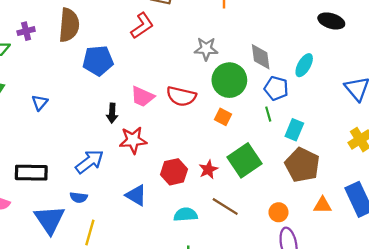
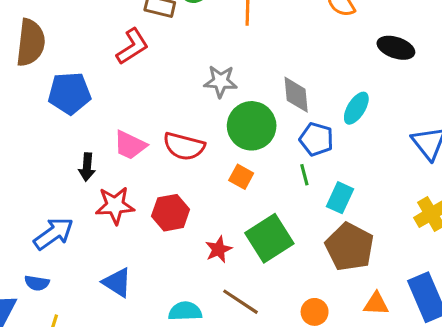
red hexagon: (174, 172) -> (171, 213), moved

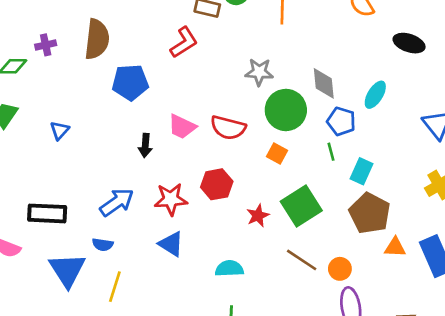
red star: (115, 205) -> (171, 199), moved
brown line: (241, 302) -> (302, 260), moved
orange triangle: (376, 304) -> (395, 247), moved

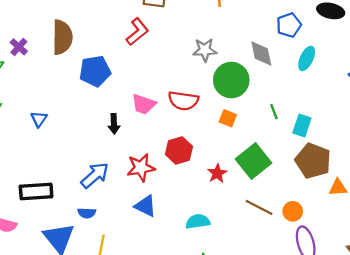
purple cross: (46, 45) -> (19, 47), turned -30
blue pentagon: (341, 121) -> (289, 25), moved, turned -30

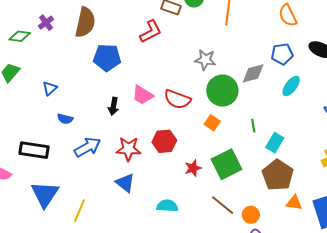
gray diamond: (261, 54) -> (253, 73), turned 75
blue semicircle: (87, 213) -> (65, 119), moved

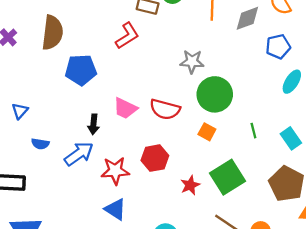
gray diamond: (253, 73) -> (247, 18), moved
cyan rectangle: (275, 143) -> (291, 138), moved, turned -60
blue arrow: (87, 147) -> (79, 154), moved

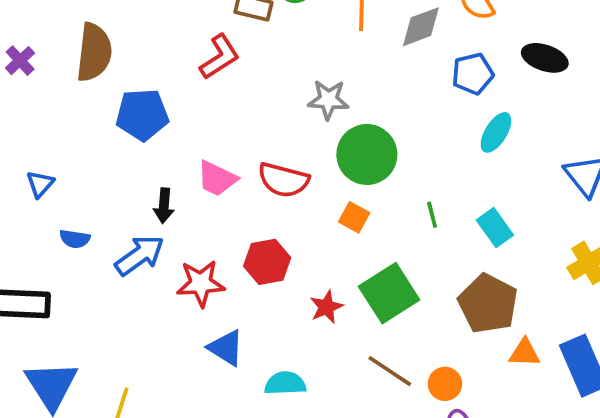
blue triangle: (115, 209) -> (226, 348), moved

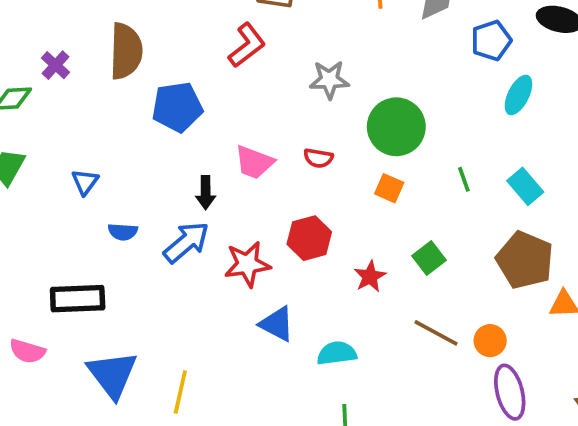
gray star: (328, 100) -> (329, 80), moved
red semicircle: (283, 180) -> (318, 158), size x0.6
green square: (389, 293) -> (429, 258), size x0.6

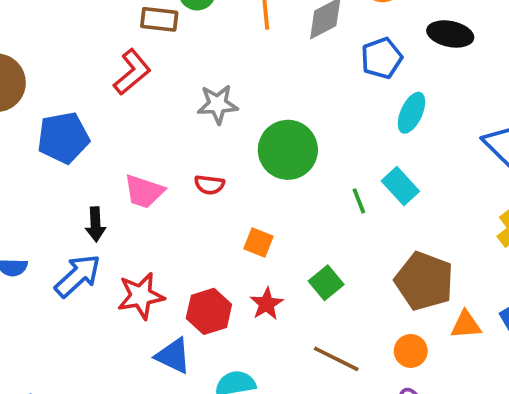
cyan rectangle: (525, 186) -> (400, 186), moved
orange square: (389, 188) -> (258, 243), moved
red hexagon: (309, 238) -> (209, 311), moved
orange circle: (490, 341) -> (411, 351), moved

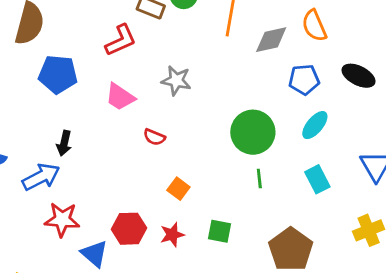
green circle: (288, 150) -> (253, 132), moved
cyan rectangle: (400, 186) -> (317, 179), moved
pink trapezoid: (144, 191) -> (120, 97), moved
green square: (326, 283) -> (219, 231), turned 35
red star: (141, 296) -> (62, 220), moved

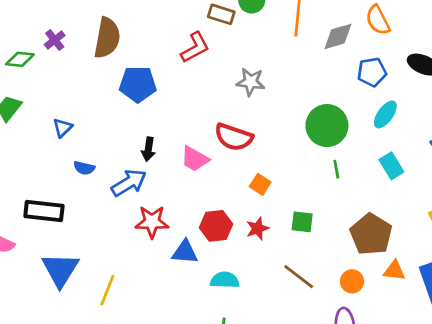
pink trapezoid: (120, 97) -> (195, 159), moved
red semicircle: (154, 137) -> (234, 137), size x1.8
blue triangle: (94, 254) -> (185, 252), turned -32

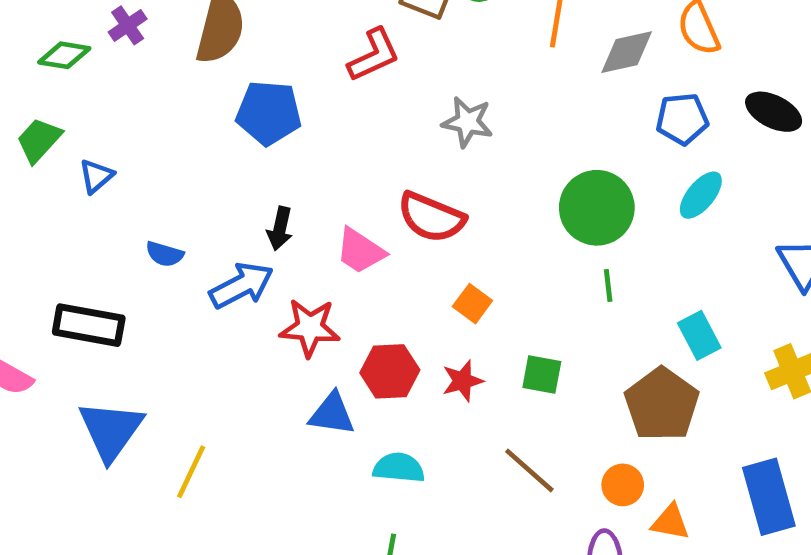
blue triangle: (63, 128) -> (96, 176), moved
cyan rectangle: (391, 166) -> (699, 335), moved
red star: (152, 222) -> (310, 328), moved
orange triangle: (394, 271) -> (670, 522), moved

